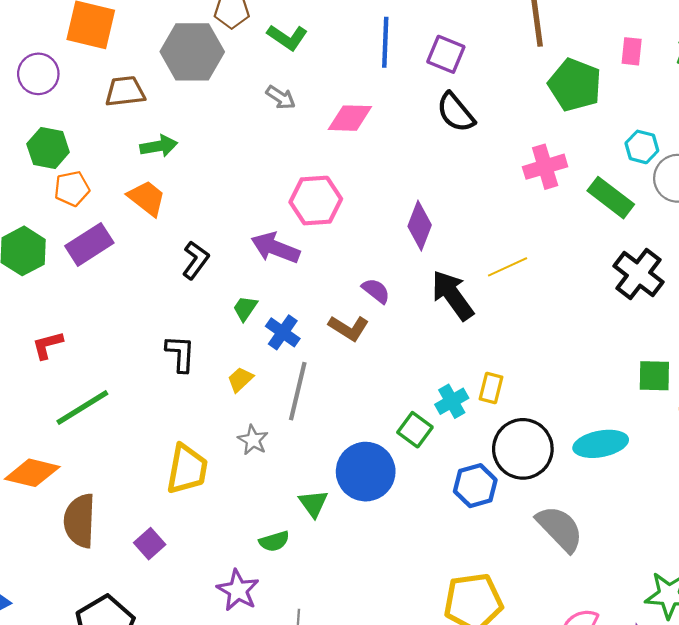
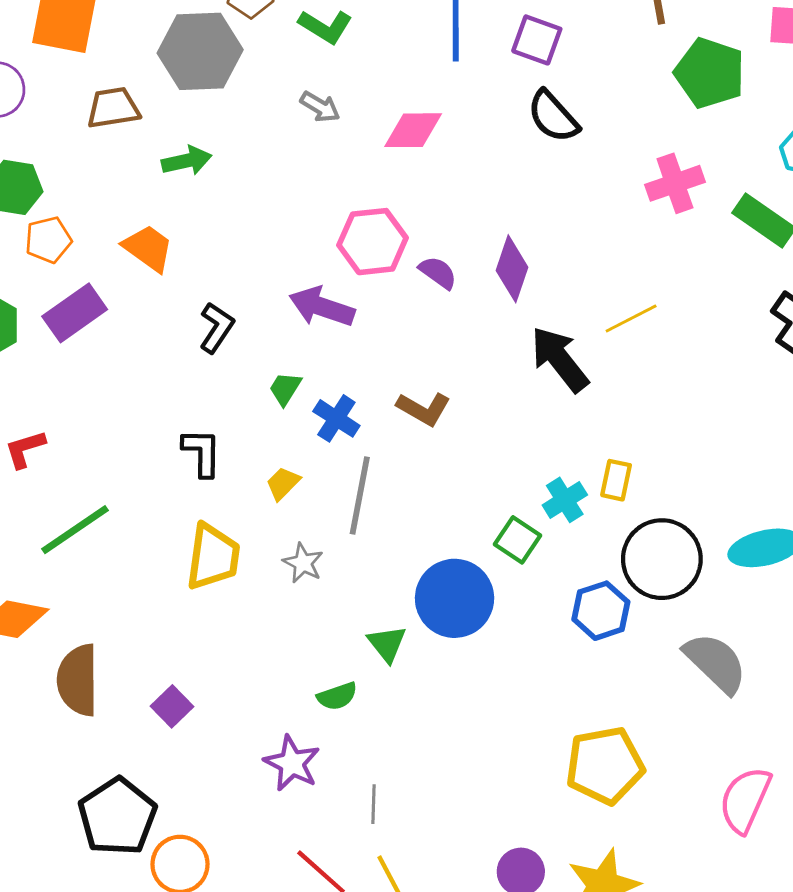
green arrow: (159, 146) -> (187, 161), moved
purple semicircle: (376, 291) -> (438, 273), moved
yellow trapezoid: (187, 469) -> (213, 557), moved

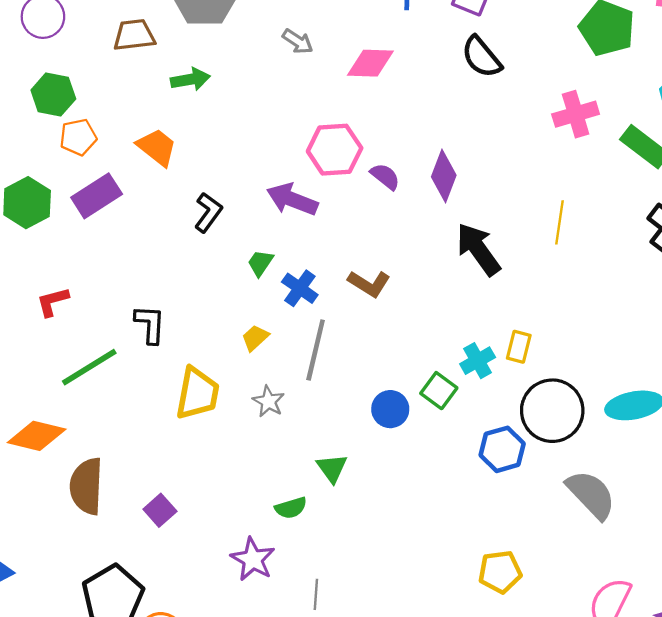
yellow line: (631, 318) -> (559, 222), moved, turned -57
black L-shape: (202, 452) -> (150, 324), moved
blue circle: (455, 598) -> (390, 409), moved, size x0.6
yellow pentagon: (605, 765) -> (500, 572), size x0.7

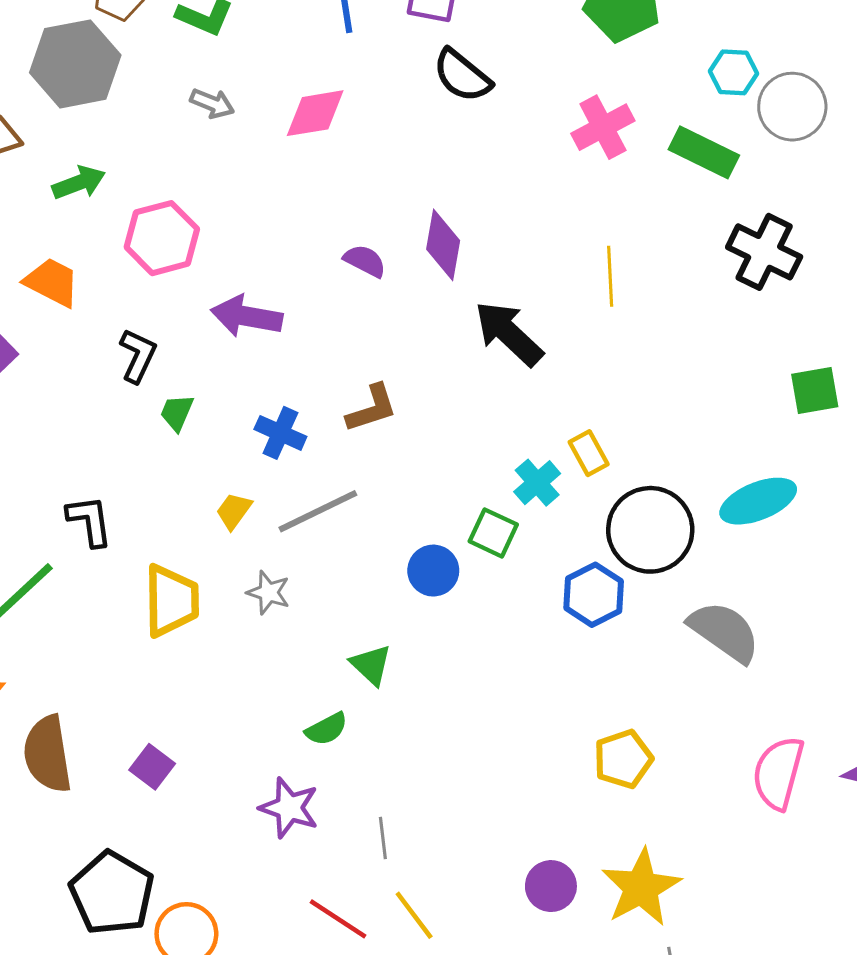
pink hexagon: (335, 150) -> (162, 238), moved
green trapezoid: (260, 263) -> (177, 413), moved
brown L-shape: (369, 284) -> (372, 408), turned -39
yellow rectangle: (519, 347) -> (589, 453), turned -32
gray line: (316, 350) -> (318, 511), turned 62

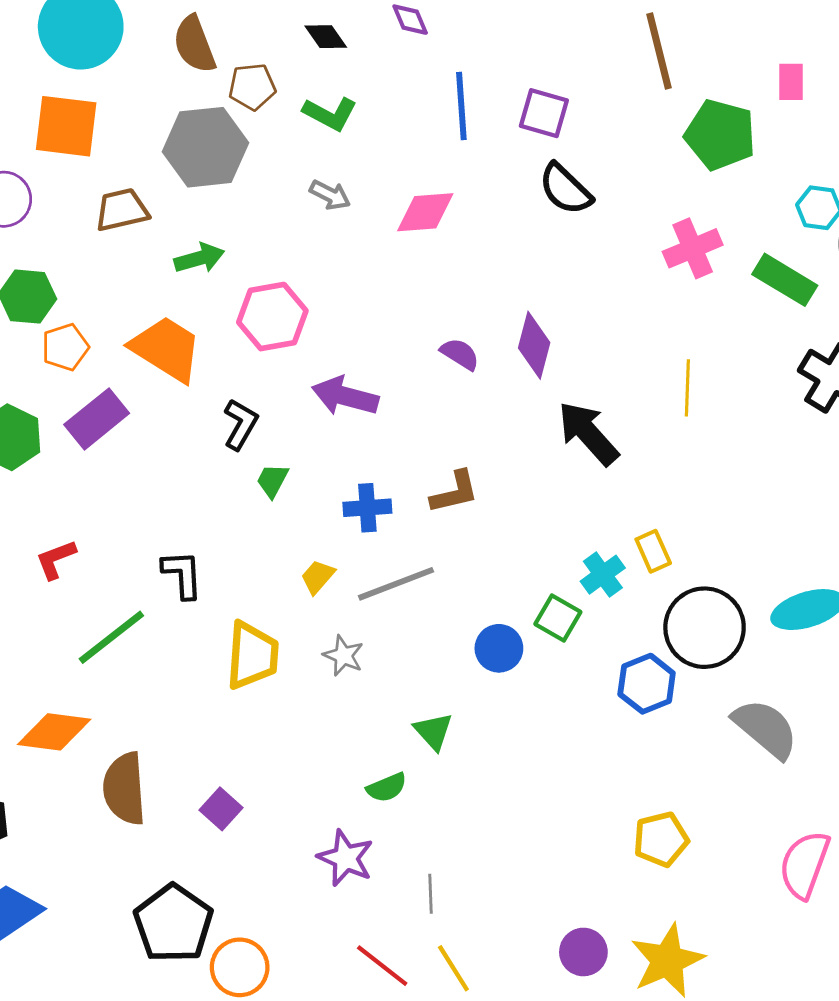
orange trapezoid: (52, 282) -> (166, 349), size x1.4
blue cross: (280, 433) -> (367, 508), turned -33

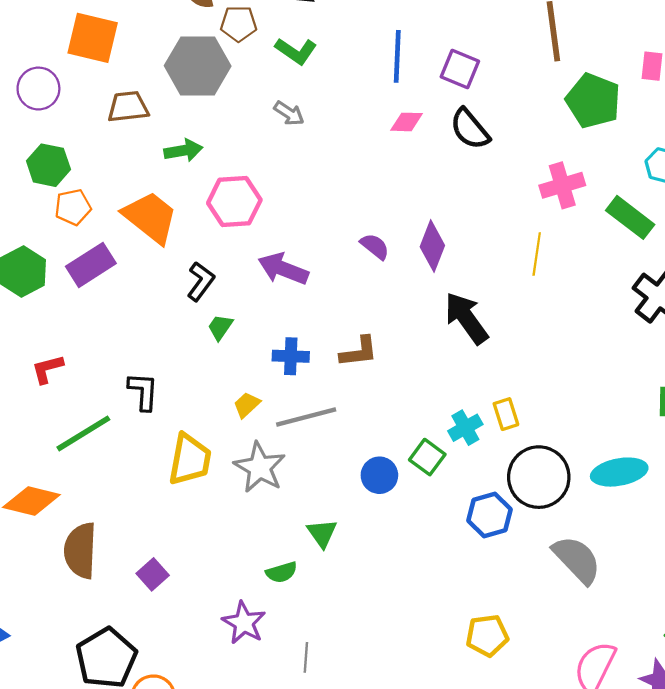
pink diamond: (425, 212) -> (406, 122), moved, size x0.7
yellow line: (687, 388) -> (537, 254), moved
gray star: (343, 656) -> (260, 467), size x1.6

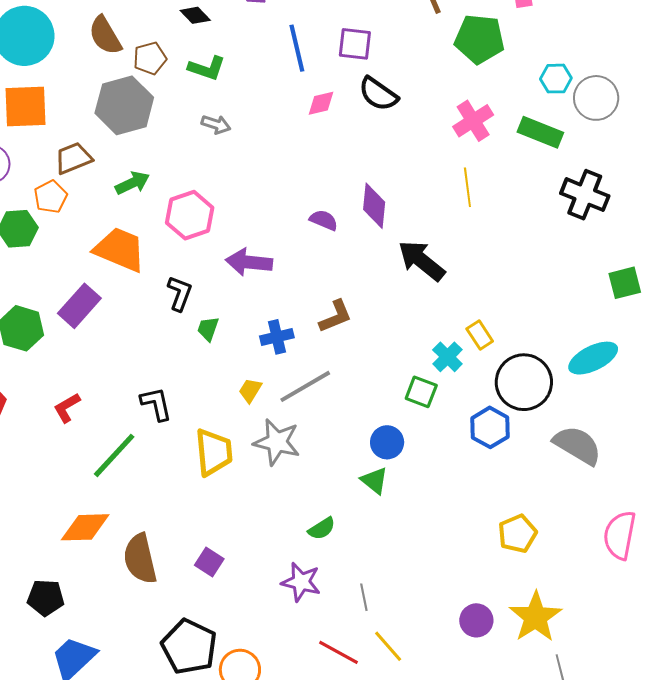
orange pentagon: (73, 207) -> (51, 197), moved
blue circle: (379, 475) -> (387, 442), moved
green triangle: (322, 533) -> (374, 481), moved

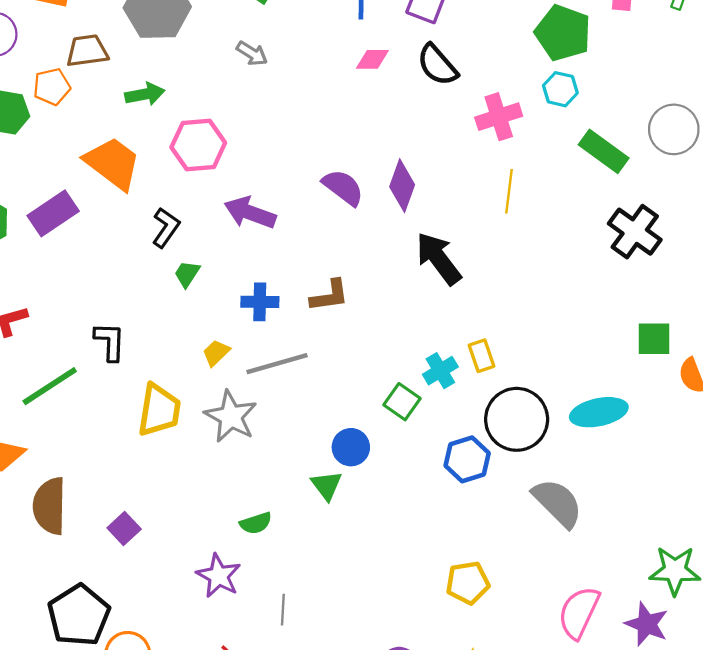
cyan hexagon: (556, 79) -> (560, 89), moved
pink cross: (473, 121) -> (499, 117), moved
purple semicircle: (324, 220) -> (343, 187), size x1.4

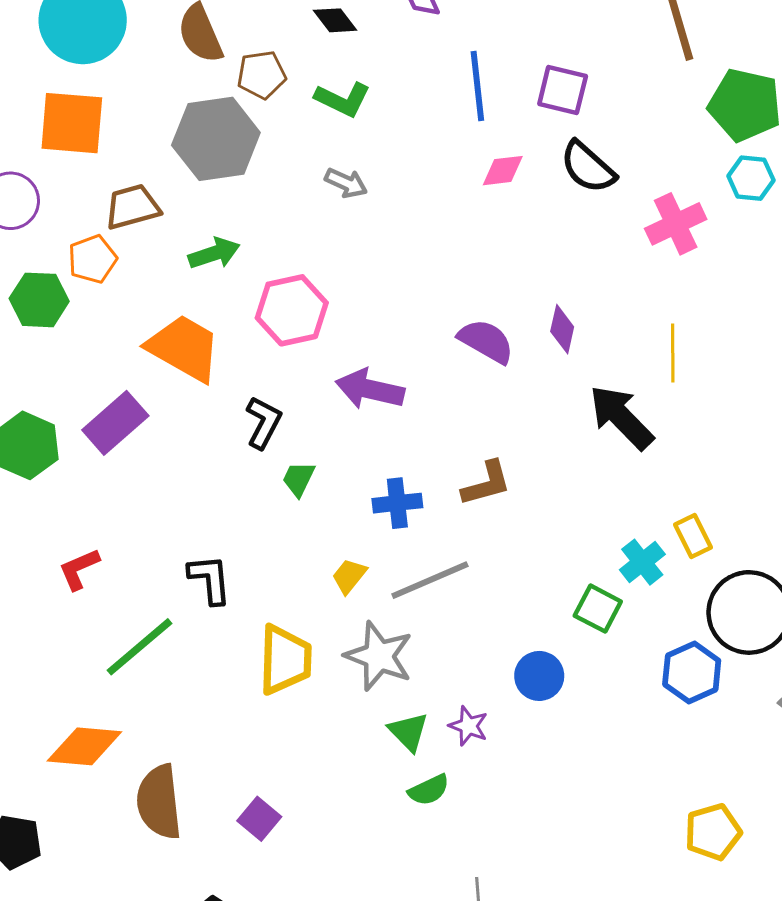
purple diamond: (402, 186) -> (562, 329), size x0.7
yellow line: (509, 191) -> (673, 353), moved
green triangle: (326, 485) -> (408, 732), moved
purple star: (219, 576) -> (468, 726), moved, size x0.7

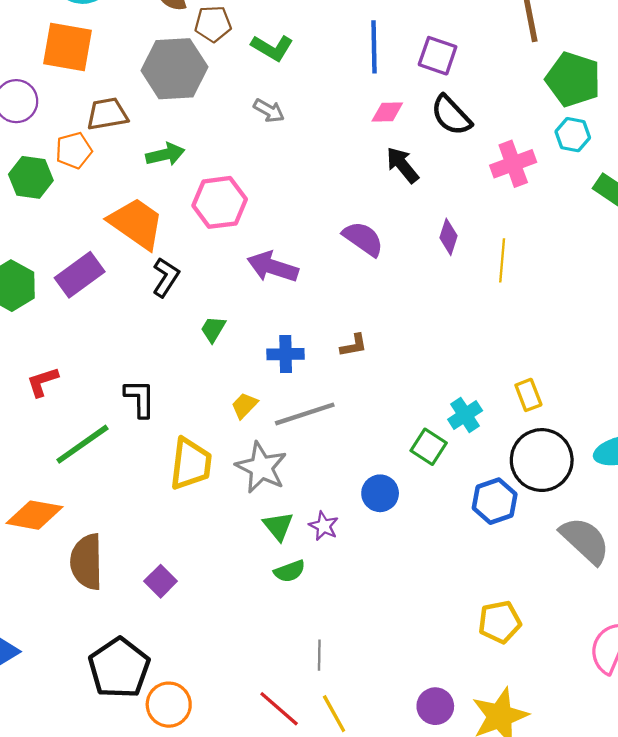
purple diamond: (562, 329) -> (448, 237), moved
black arrow: (621, 417) -> (402, 165), moved, size x0.7
black L-shape: (263, 422) -> (166, 277), moved
brown L-shape: (486, 483) -> (354, 345), size x0.7
yellow rectangle: (693, 536) -> (528, 395), moved

